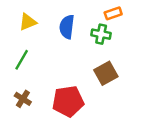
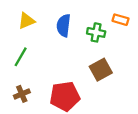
orange rectangle: (113, 13) -> (120, 20), moved, turned 35
brown cross: (23, 99) -> (22, 94), turned 35

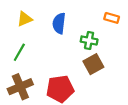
green cross: (96, 32) -> (89, 40), moved
brown cross: (22, 94) -> (20, 87), size x1.6

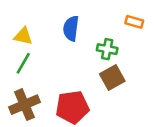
yellow triangle: (25, 19) -> (23, 36), moved, turned 35

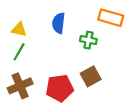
orange rectangle: (134, 22) -> (111, 18), size x1.6
brown square: (112, 77) -> (91, 76), moved

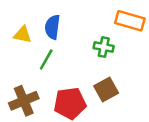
blue semicircle: (59, 23) -> (52, 27), moved
green line: (19, 52) -> (46, 60), moved

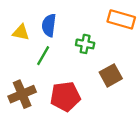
green cross: (104, 47) -> (85, 44), moved
brown square: (106, 90) -> (111, 75), moved

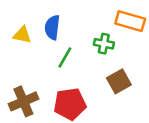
green cross: (85, 44) -> (104, 44), moved
green line: (43, 56) -> (65, 58), moved

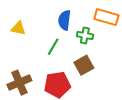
blue semicircle: (52, 27) -> (64, 20), moved
brown square: (119, 81) -> (84, 65), moved

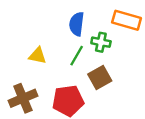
yellow triangle: (18, 28) -> (38, 56), moved
green line: (53, 47) -> (77, 56), moved

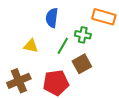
blue semicircle: (77, 24) -> (52, 18), moved

